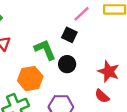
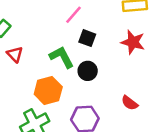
pink line: (82, 14) -> (73, 15), moved
red star: (109, 71) -> (133, 42), moved

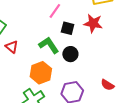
red star: (133, 42) -> (93, 23), moved
red semicircle: (130, 103) -> (107, 85), moved

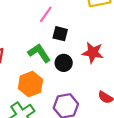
red star: (93, 23) -> (93, 53), moved

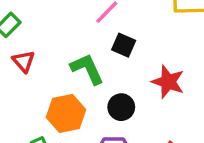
black circle: (64, 63) -> (121, 107), moved

